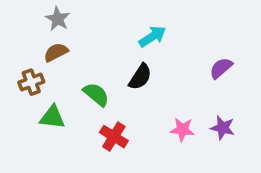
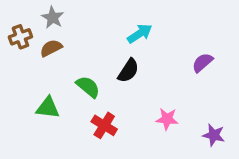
brown cross: (31, 82) -> (20, 37), moved
purple star: (223, 128) -> (214, 135), moved

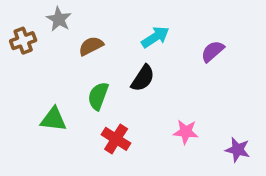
brown semicircle: (51, 48) -> (91, 46), moved
purple semicircle: (202, 63) -> (213, 51), moved
green semicircle: (88, 87) -> (98, 96), turned -110

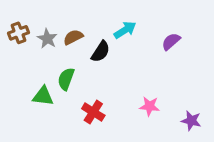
gray star: (59, 19) -> (47, 39), moved
black semicircle: (143, 78) -> (101, 52), moved
green semicircle: (98, 96) -> (66, 79), moved

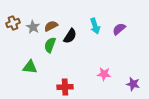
cyan arrow: (125, 30) -> (95, 26), moved, turned 105
green semicircle: (66, 79) -> (50, 45), moved
red cross: (93, 112) -> (65, 87), moved, turned -35

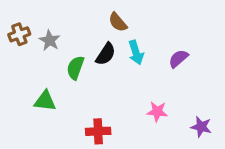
brown semicircle: (51, 26) -> (118, 22), moved, turned -104
cyan arrow: (95, 26) -> (136, 53), moved
purple semicircle: (119, 29) -> (178, 59), moved

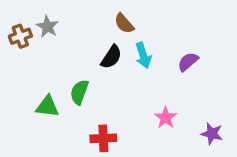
gray star: (50, 40) -> (47, 27), moved
green semicircle: (75, 68) -> (79, 92), moved
pink star: (157, 112) -> (166, 118), turned 30

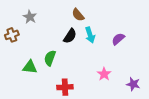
brown cross: (20, 36) -> (12, 35), moved

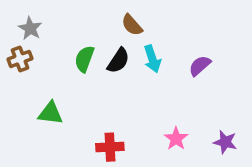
gray star: (30, 17) -> (30, 28), moved
green semicircle: (50, 58) -> (84, 59), moved
pink star: (104, 74) -> (176, 139), moved

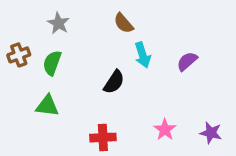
gray star: (30, 28) -> (58, 23), moved
green semicircle: (84, 59) -> (52, 63), moved
black semicircle: (118, 61) -> (114, 82), moved

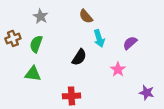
pink star: (165, 130) -> (118, 69), moved

